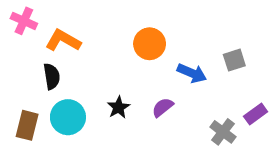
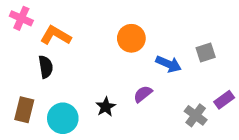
black star: (119, 107) -> (106, 107), moved
cyan circle: (68, 117) -> (63, 118), moved

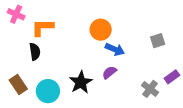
orange L-shape: (56, 35) -> (42, 27), turned -30
blue arrow: (168, 64) -> (115, 49), moved
black star: (106, 107) -> (81, 82), size x1.5
brown rectangle: (24, 110) -> (18, 84), turned -48

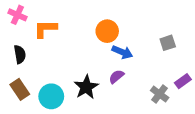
black semicircle: (35, 52) -> (20, 54), moved

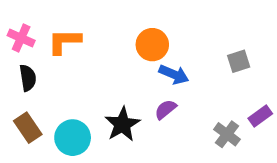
pink cross: (17, 15) -> (21, 38), moved

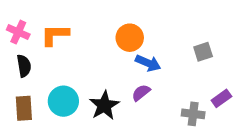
brown rectangle: (28, 128) -> (24, 108), turned 30
gray cross: (227, 134) -> (193, 114), turned -30
cyan circle: (73, 138) -> (63, 101), moved

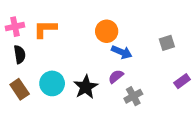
pink cross: (18, 32) -> (15, 27), turned -36
brown rectangle: (24, 108) -> (20, 89), turned -30
gray cross: (193, 114) -> (133, 96), moved, turned -36

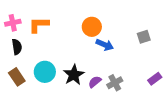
purple semicircle: (116, 76) -> (95, 82), moved
purple rectangle: (182, 81) -> (155, 79), moved

